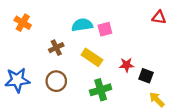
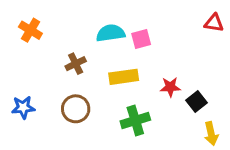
yellow rectangle: (92, 57) -> (124, 77), turned -42
black square: (146, 76) -> (197, 102), turned 32
blue star: (17, 80) -> (23, 107), size x0.7
yellow arrow: (157, 100) -> (211, 134), turned -147

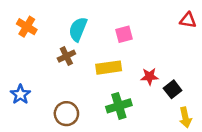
cyan semicircle: (111, 33) -> (78, 29), moved, turned -60
blue star: (23, 107) -> (20, 94), turned -30
brown circle: (76, 109) -> (66, 114), moved

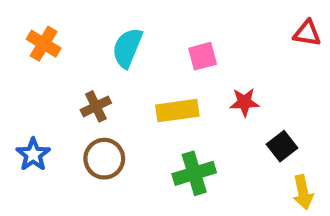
brown cross: (66, 56) -> (96, 106), moved
red star: (150, 77) -> (244, 102), moved
brown circle: (66, 114) -> (104, 159), moved

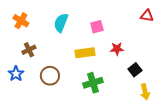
brown cross: (96, 106) -> (29, 50), moved

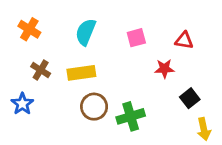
red triangle: (147, 16) -> (184, 40), moved
brown cross: (29, 50) -> (41, 70), turned -32
yellow rectangle: (85, 53) -> (81, 73), moved
brown circle: (50, 76) -> (94, 107), moved

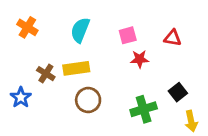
red star: (164, 69) -> (140, 59), moved
brown cross: (41, 70) -> (46, 74), moved
green cross: (131, 116) -> (144, 109), moved

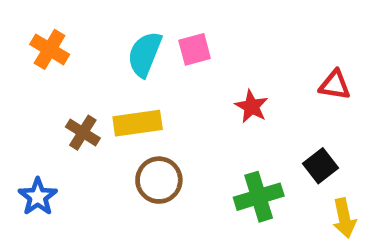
pink square: (128, 35) -> (195, 49), moved
red triangle: (173, 38) -> (335, 85), moved
red star: (140, 59) -> (252, 106), turned 30
blue star: (21, 97) -> (38, 197), moved

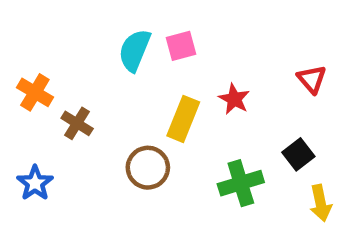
orange cross: (50, 49) -> (35, 92), moved
red triangle: (335, 85) -> (312, 79), turned 40
yellow rectangle: (138, 123) -> (183, 119), moved, turned -60

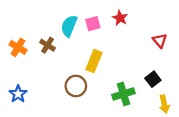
red star: (234, 99) -> (120, 18), moved
brown cross: (77, 123) -> (48, 45), moved

